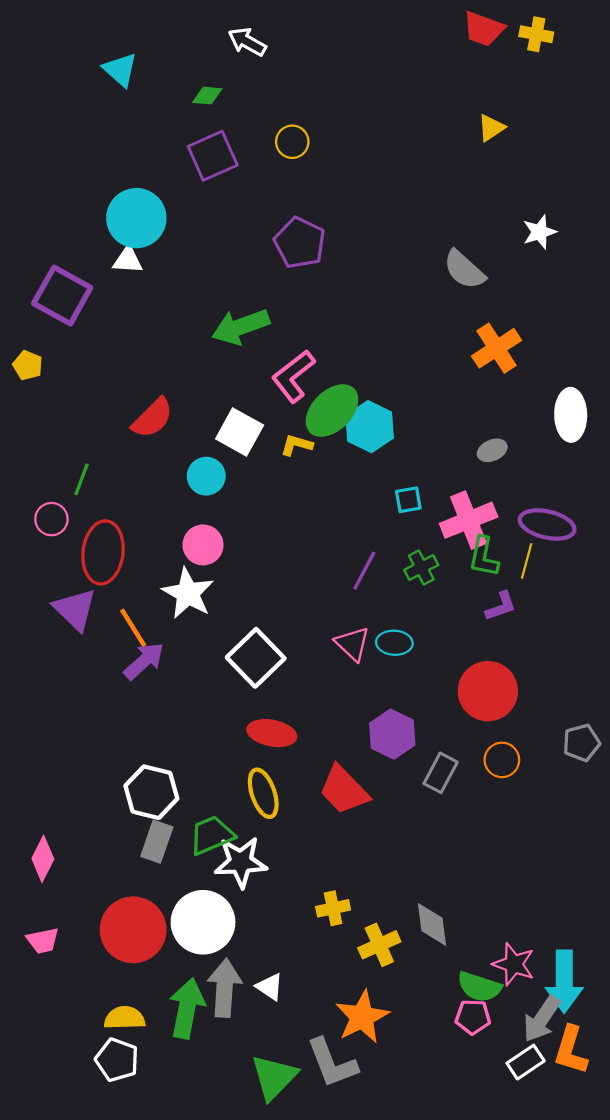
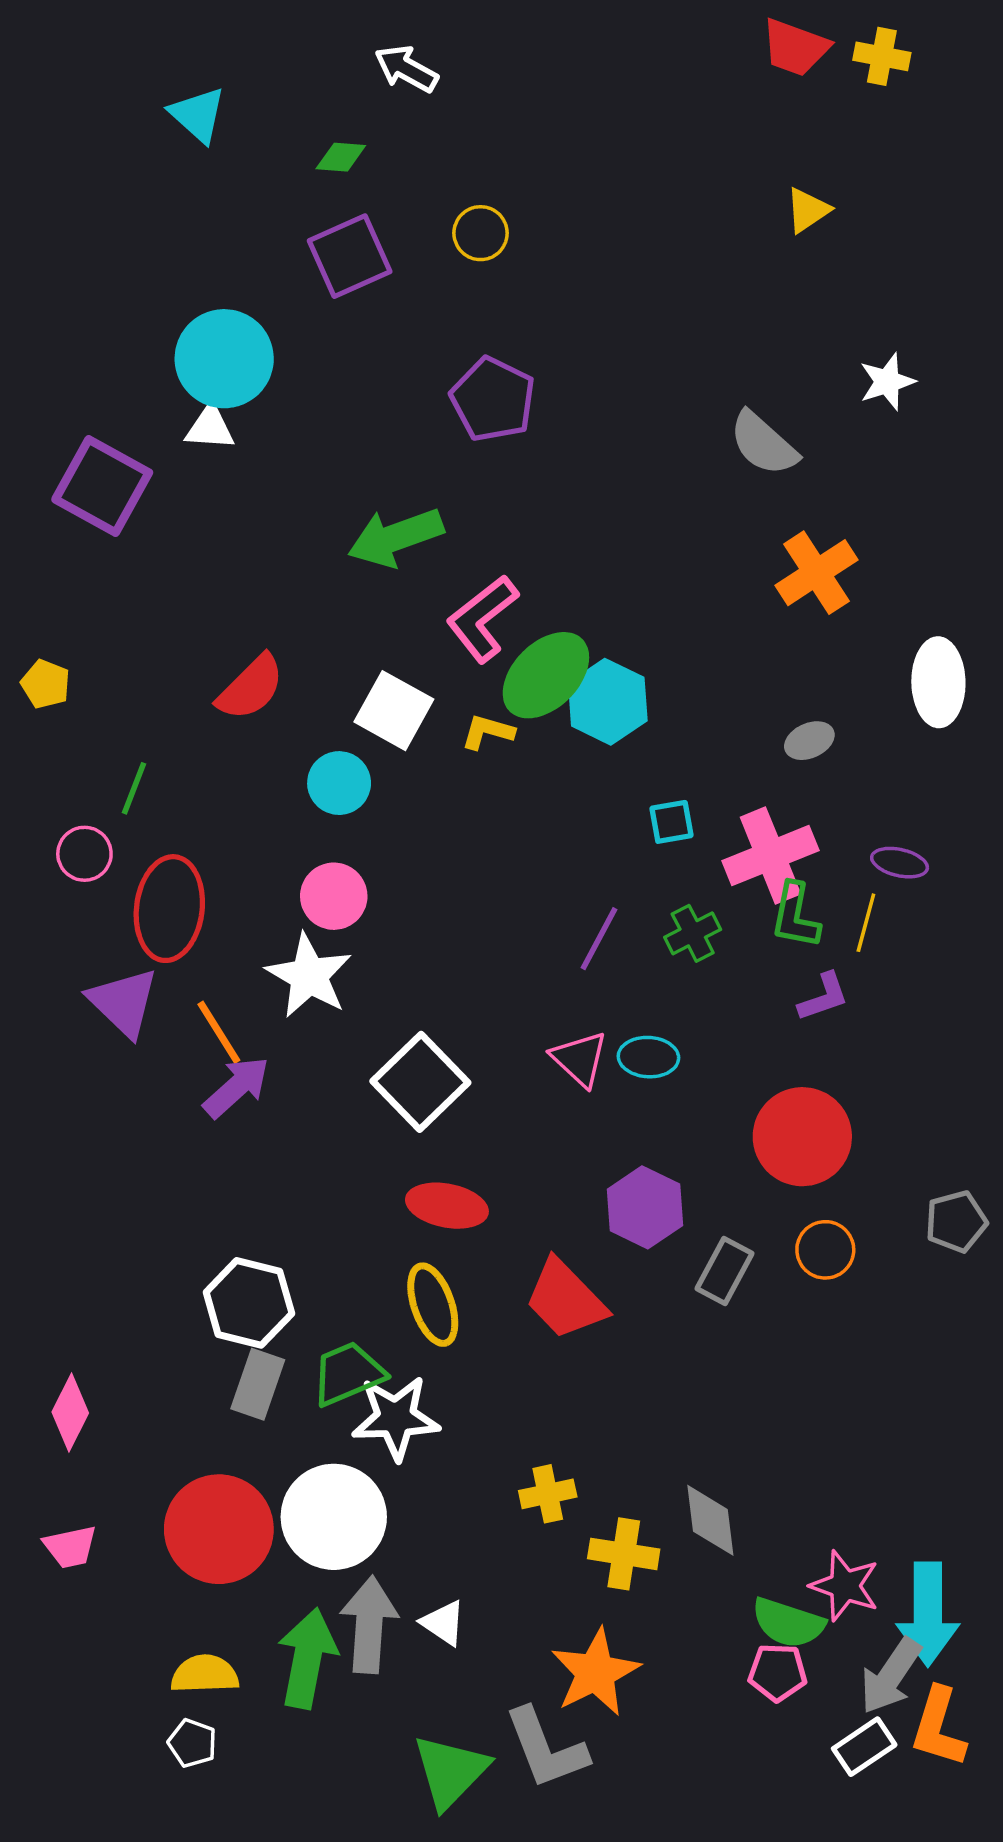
yellow pentagon: (28, 365) -> (46, 684), moved
purple ellipse: (547, 524) -> (900, 863), size x0.6
yellow cross: (379, 945) -> (624, 1554), turned 33
white pentagon: (117, 1060) -> (192, 1743), size x0.7

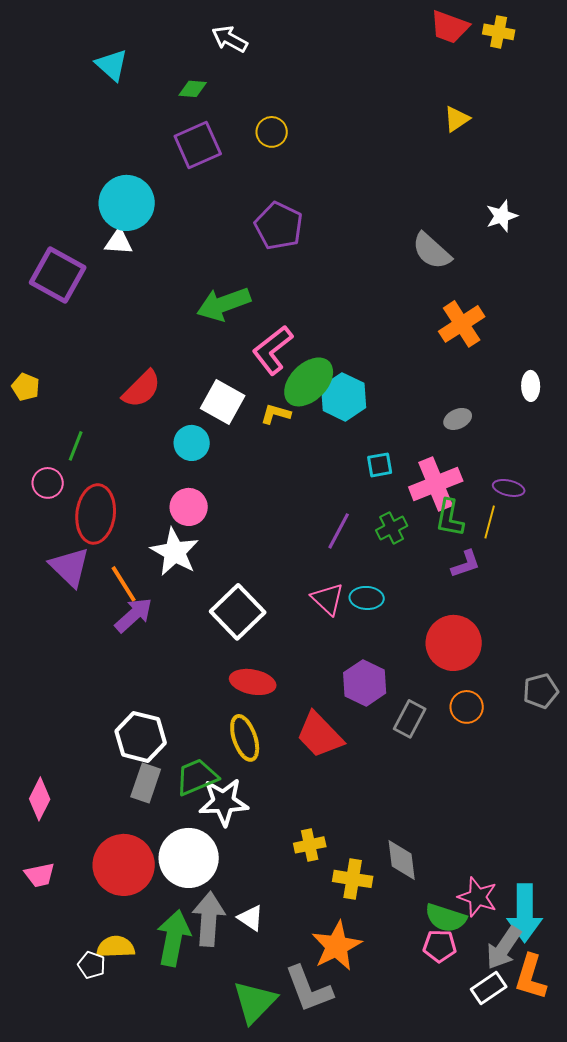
white ellipse: (938, 682) -> (531, 386), size x0.6
white pentagon: (192, 1743) -> (92, 965), moved

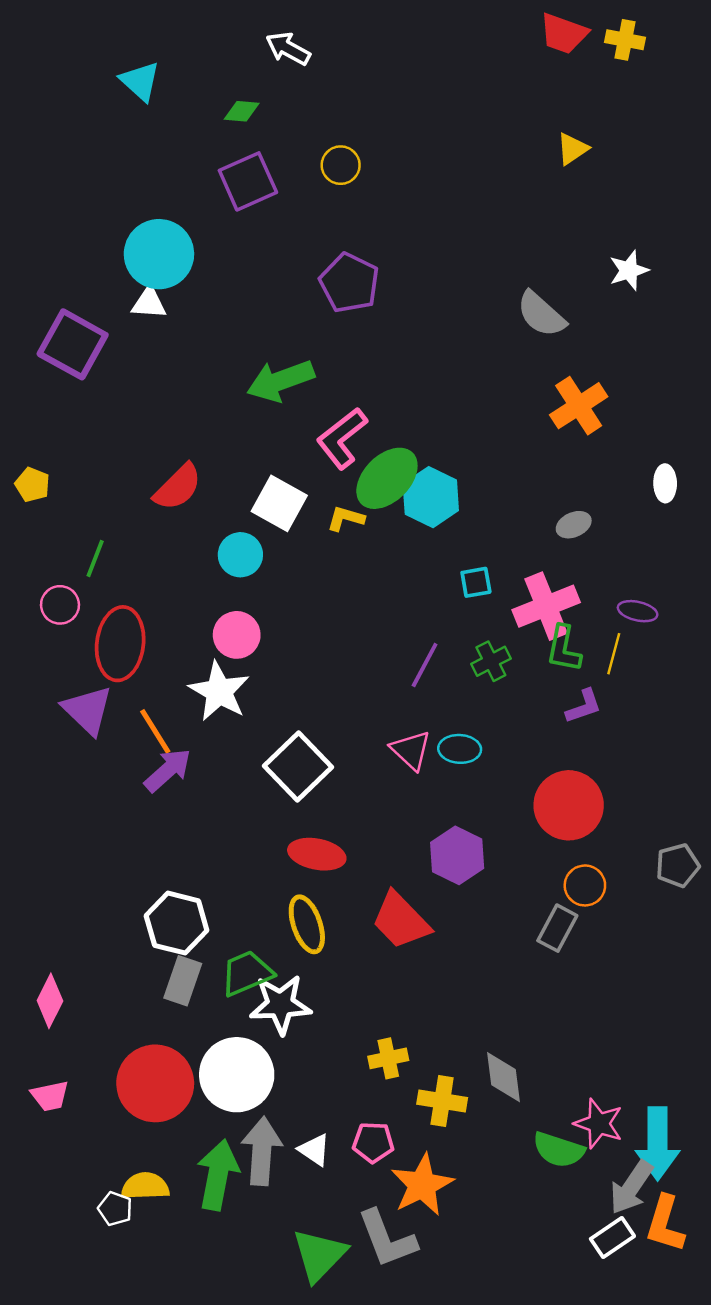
gray rectangle: (410, 719) -> (557, 928), moved
pink pentagon: (440, 946) -> (373, 1142), moved

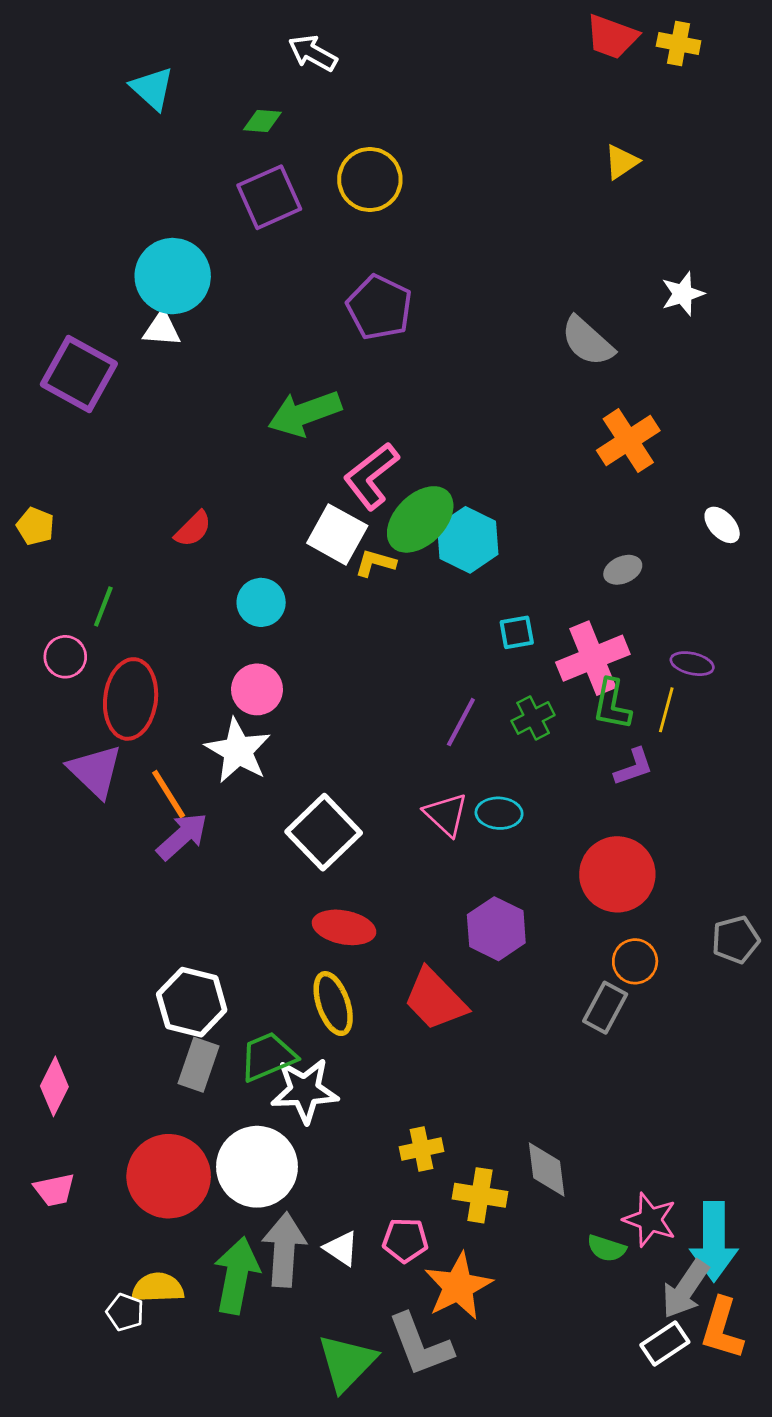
yellow circle: (341, 165) -> (370, 179), size x1.5
white ellipse: (665, 483) -> (722, 525), turned -42
red semicircle: (178, 487) -> (193, 529), size x0.7
white square: (279, 503) -> (337, 534), moved
green semicircle: (559, 1150) -> (606, 1248), size x0.7

